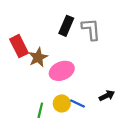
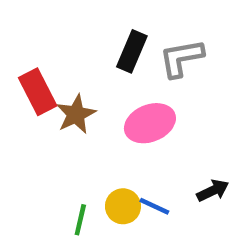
gray L-shape: (91, 29) -> (181, 58), turned -95
pink ellipse: (62, 71) -> (150, 123), moved

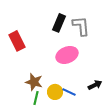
gray L-shape: (181, 58) -> (81, 26), turned 95
brown star: (76, 114) -> (34, 82), moved, turned -30

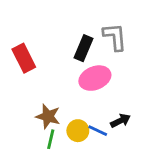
black rectangle: (59, 23) -> (84, 48), moved
black arrow: (95, 85) -> (121, 121), moved

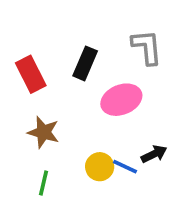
black rectangle: (84, 48) -> (85, 63), moved
brown star: (48, 116) -> (43, 132), moved
green line: (51, 139) -> (43, 183), moved

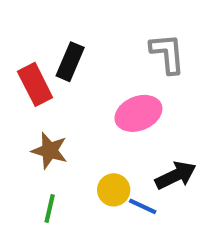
black rectangle: (85, 63) -> (70, 62), moved
black arrow: (154, 154) -> (176, 175), size x1.4
blue line: (125, 167) -> (143, 206), moved

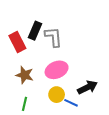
gray L-shape: (167, 53) -> (53, 37), moved
pink ellipse: (138, 113) -> (57, 70), moved

